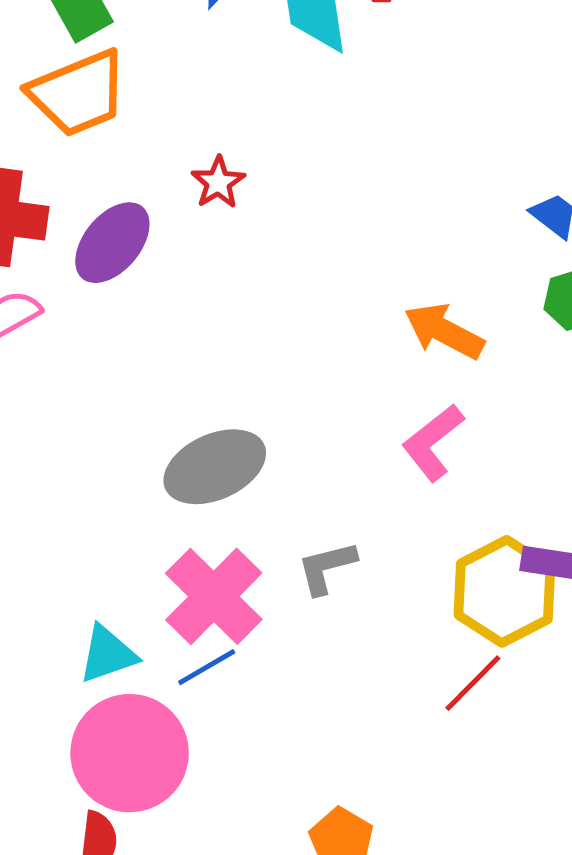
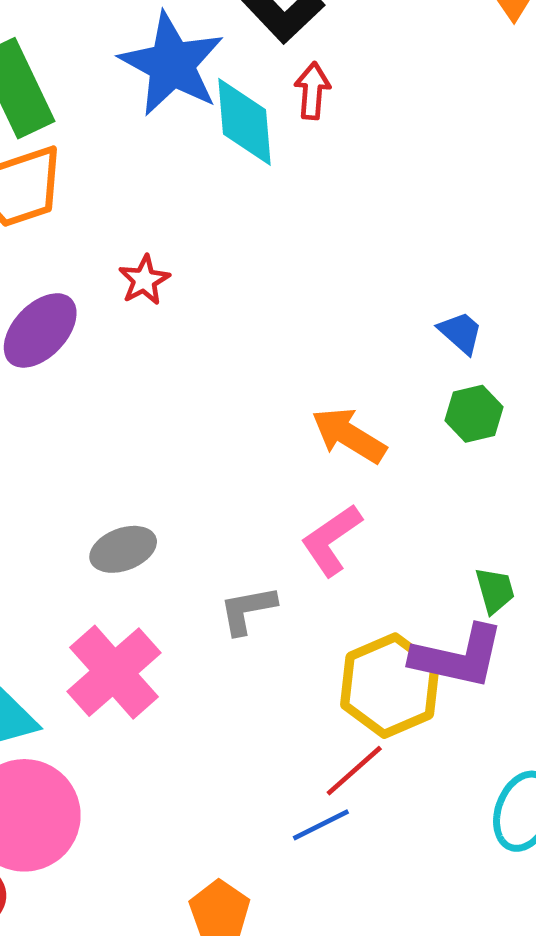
gray ellipse: (215, 467) -> (123, 549), size x0.7
gray L-shape: (327, 567) -> (248, 610), moved
blue line: (207, 667) -> (321, 825), moved

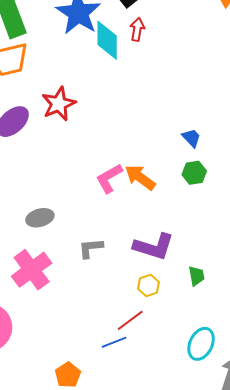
red star: (144, 280) -> (59, 104), size x1.6
pink L-shape: (331, 540) -> (109, 178), moved
green trapezoid: (495, 590) -> (197, 276), moved
purple L-shape: (458, 657) -> (154, 247), moved
yellow hexagon: (390, 686) -> (148, 286), size x0.5

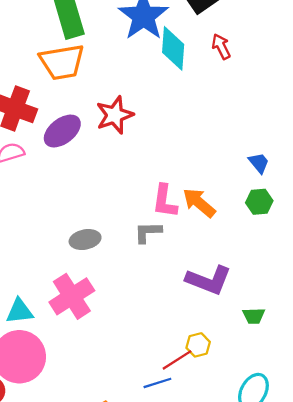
red arrow: (137, 29) -> (221, 47), moved, turned -40
pink L-shape: (109, 178) -> (165, 201), turned -56
gray L-shape: (91, 248) -> (148, 232), moved
green trapezoid: (197, 276) -> (254, 316), turned 95
yellow hexagon: (148, 286) -> (198, 345), moved

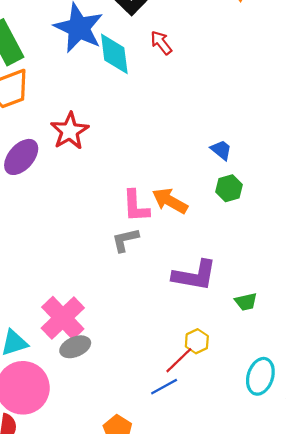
gray ellipse: (85, 239) -> (75, 347), moved

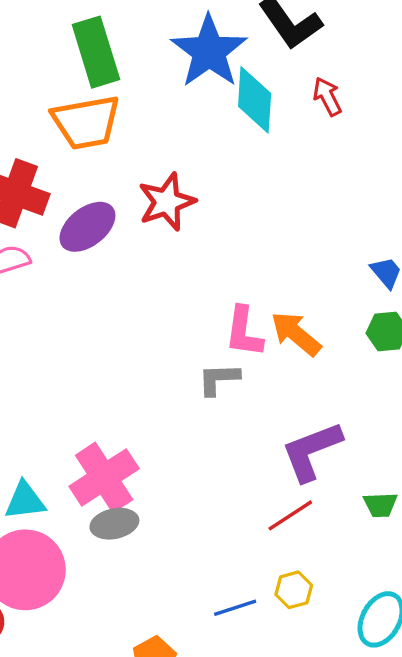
purple L-shape: (195, 275) -> (312, 451), turned 138
yellow hexagon: (197, 341) -> (294, 590), moved
red line: (179, 360) -> (290, 515), moved

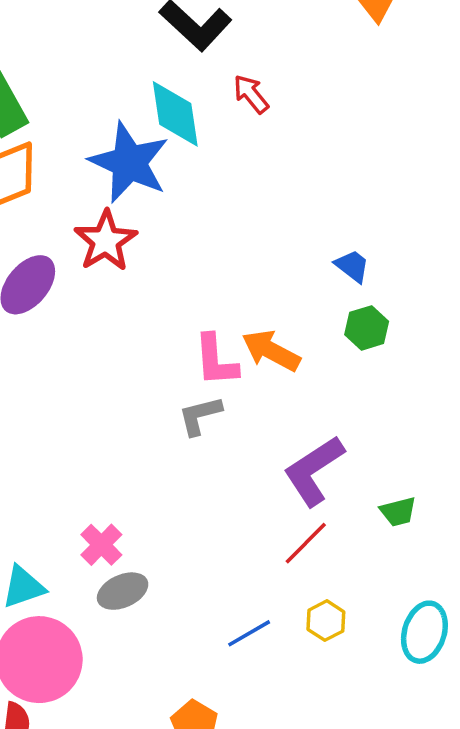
blue star: (209, 51) -> (129, 163), moved
pink cross: (104, 477) -> (101, 545), size x0.6
blue line: (235, 608) -> (249, 633), moved

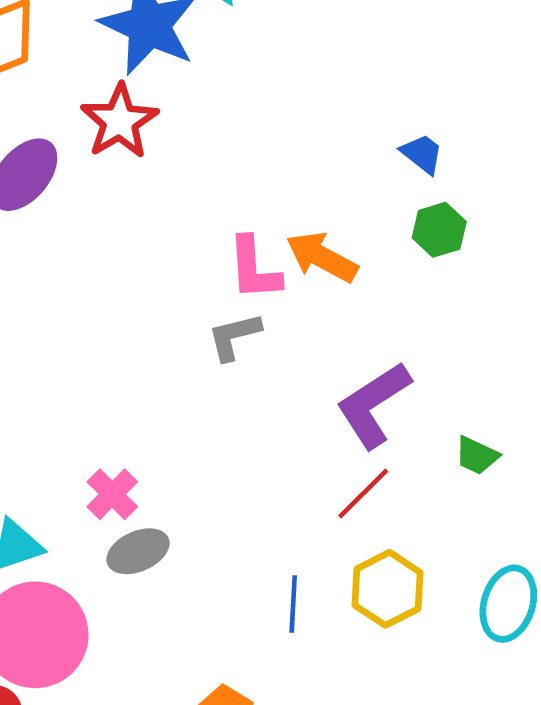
green trapezoid: (398, 512) -> (477, 456), turned 39
yellow hexagon: (326, 621) -> (387, 589), size x1.5
blue line: (249, 633) -> (293, 604), turned -57

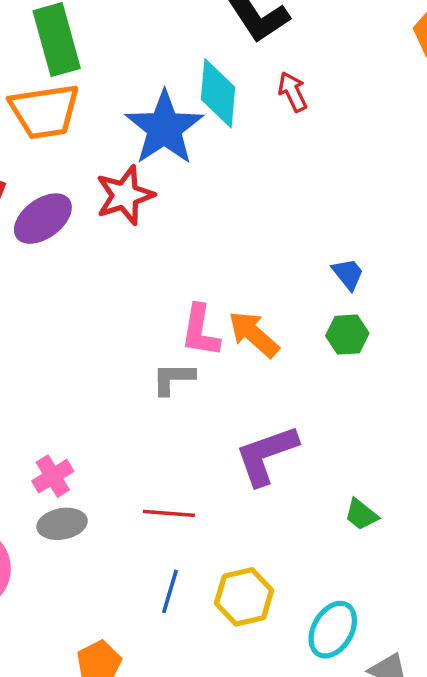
green trapezoid: (477, 456) -> (361, 515), moved
red line: (363, 494) -> (169, 513), moved, turned 36

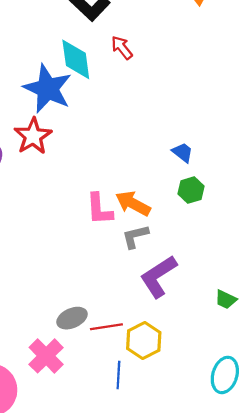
gray L-shape: (173, 378) -> (135, 236), moved
pink cross: (53, 476) -> (46, 356), moved, size x1.4
gray ellipse: (62, 524) -> (72, 318), moved
yellow hexagon: (244, 597) -> (144, 341), moved

